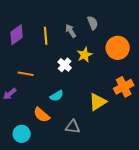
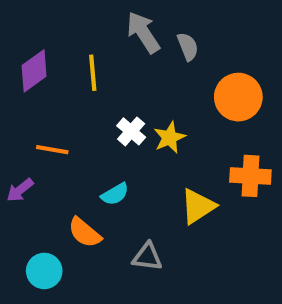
gray arrow: (71, 31) -> (143, 32), moved, size x1.5
yellow star: (85, 55) -> (170, 138), moved
orange cross: (124, 87) -> (250, 176), turned 30

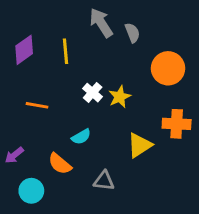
purple arrow: (20, 190) -> (14, 155), moved

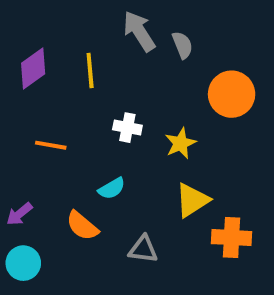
white cross: (93, 93) -> (127, 128), turned -30
yellow star: (120, 97) -> (180, 143), moved
orange cross: (177, 124) -> (232, 238), moved
cyan circle: (31, 191) -> (23, 263), moved

